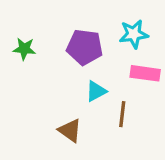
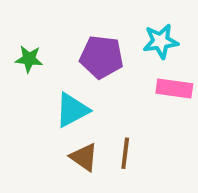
cyan triangle: (96, 91) -> (72, 110), moved, size x1.4
brown line: (122, 114) -> (125, 153), moved

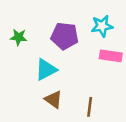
brown line: (125, 153) -> (90, 107), moved

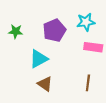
purple pentagon: (65, 36) -> (54, 30), turned -30
brown line: (90, 107) -> (88, 83), moved

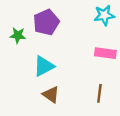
cyan star: (86, 22) -> (104, 15), moved
purple pentagon: (54, 30) -> (46, 22), moved

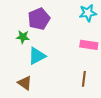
green star: (18, 35) -> (23, 37), moved
brown triangle: (51, 95) -> (25, 83), moved

